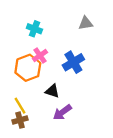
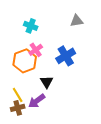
black triangle: (52, 91) -> (47, 82), turned 40
purple arrow: (62, 112) -> (37, 101), moved

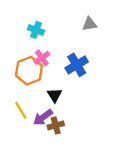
brown cross: (18, 108) -> (56, 125), moved

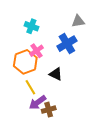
blue cross: (77, 65) -> (67, 44), moved
black triangle: (55, 95) -> (56, 74), moved, turned -32
yellow line: (21, 110) -> (30, 87), moved

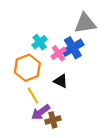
gray triangle: (78, 21) -> (85, 23), size x1.5
cyan cross: (31, 26) -> (40, 42), moved, turned 32
pink cross: (36, 51) -> (58, 53), moved

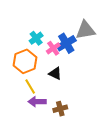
gray triangle: (85, 23) -> (85, 30), moved
purple arrow: (41, 112) -> (37, 102), turned 36
brown cross: (53, 120) -> (60, 109), moved

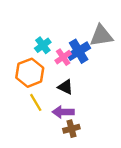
purple arrow: (37, 102) -> (63, 112), moved

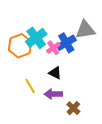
cyan cross: (43, 45) -> (36, 38), size x1.5
orange hexagon: (30, 73) -> (20, 46), moved
brown cross: (71, 129) -> (73, 108), moved, turned -32

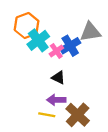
orange hexagon: (20, 46) -> (27, 25), moved
yellow line: (30, 86) -> (47, 115), moved, turned -49
brown cross: (73, 108) -> (78, 115), size x1.6

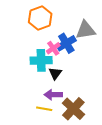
orange hexagon: (27, 25) -> (40, 18), moved
cyan cross: (38, 40) -> (41, 60), moved, turned 35
black triangle: (58, 78) -> (55, 73), turned 40

